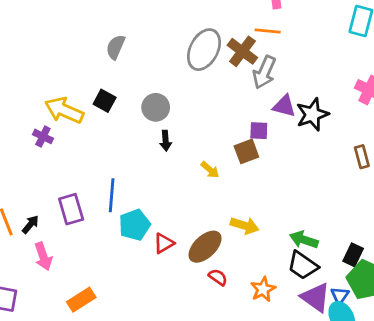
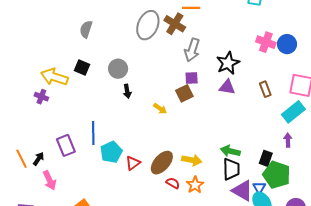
gray arrow: (264, 72) -> (192, 50), moved
purple triangle: (284, 106) -> (227, 87), moved
yellow arrow: (245, 226) -> (192, 160), moved
black trapezoid: (303, 265) -> (231, 169), turned -120
orange star: (263, 289) -> (195, 185), moved

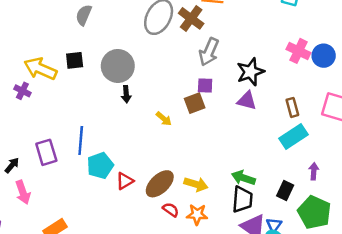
black square: (82, 67) -> (75, 60), turned -35
gray circle: (118, 69) -> (118, 66), size x1.4
cyan rectangle: (293, 112) -> (293, 136), moved
green pentagon: (277, 175) -> (314, 212), moved
orange star: (195, 185) -> (197, 214), turned 30

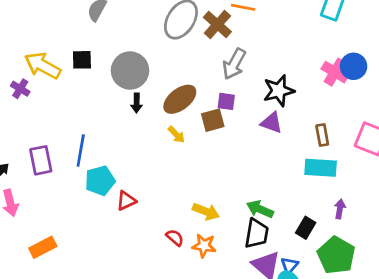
blue circle: (324, 56) -> (354, 66), moved
cyan rectangle: (293, 136) -> (321, 168), turned 32
brown ellipse: (160, 184) -> (180, 99), moved

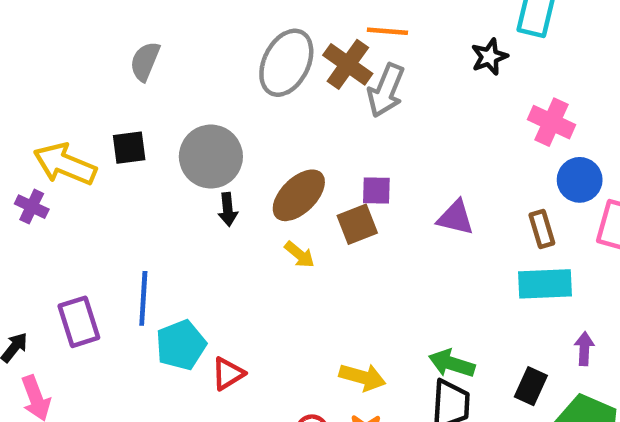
gray arrow: (234, 64) -> (386, 90), moved
blue circle: (354, 66) -> (580, 180), moved
black star: (279, 91) -> (489, 57), moved, size x0.7

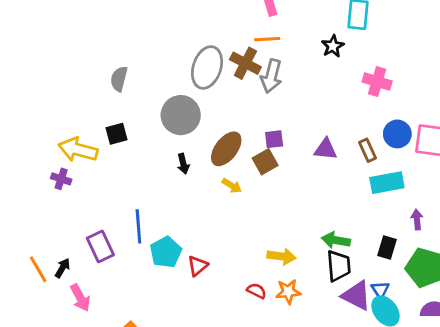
gray circle: (211, 157) -> (181, 115), moved
blue circle: (580, 180) -> (397, 134), moved
brown rectangle: (542, 229) -> (367, 150), moved

